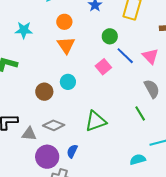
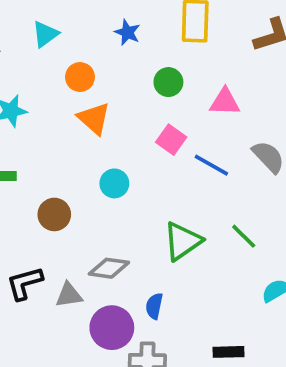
blue line: (125, 56) -> (211, 165), moved
pink triangle: (150, 56) -> (225, 102), moved, turned -30
brown circle: (44, 92) -> (54, 214), moved
green line: (140, 113) -> (244, 236), moved

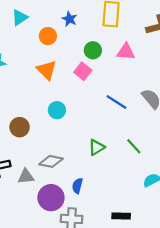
orange circle: (80, 77) -> (48, 36), moved
pink triangle: (225, 102) -> (126, 52), moved
pink square: (171, 140) -> (83, 71), moved
green triangle: (183, 241) -> (97, 147), size x0.7

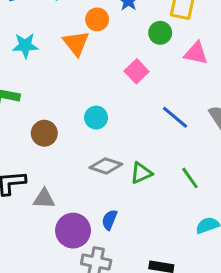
green circle: (93, 50) -> (160, 33), moved
orange triangle: (47, 70) -> (76, 43), moved
gray diamond: (51, 161) -> (106, 166), moved

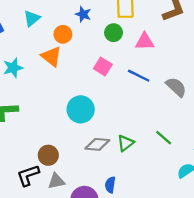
blue line: (175, 117) -> (139, 76), moved
cyan circle: (96, 118) -> (81, 109), size x1.5
brown circle: (44, 133) -> (48, 155), moved

